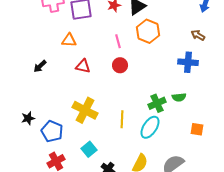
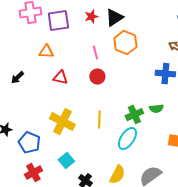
yellow line: (122, 119) -> (99, 120), moved

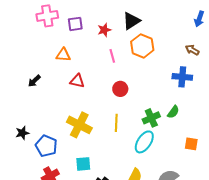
red star: (91, 17) -> (104, 30), moved
purple square: (58, 21) -> (75, 24), size x0.7
red circle: (97, 77) -> (120, 89), moved
green semicircle: (156, 109) -> (173, 112), turned -48
cyan square: (66, 161) -> (83, 164), turned 35

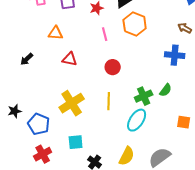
yellow cross: (79, 125) -> (72, 103), turned 30

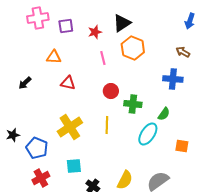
green cross: (144, 96) -> (133, 104), moved, turned 30
cyan ellipse: (137, 120) -> (148, 134), moved

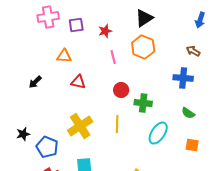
black triangle: (122, 23) -> (144, 18), moved
green semicircle: (164, 114) -> (188, 113), moved, turned 88

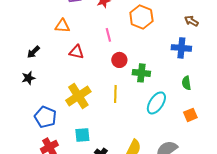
pink line: (113, 57) -> (108, 35), moved
green semicircle: (188, 113) -> (186, 83), turned 48
black star: (23, 134) -> (28, 78), moved
orange square: (192, 145) -> (190, 115), turned -32

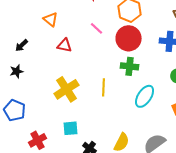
orange triangle: (62, 26) -> (51, 19), turned 35
pink line: (108, 35) -> (97, 28), turned -32
red circle: (119, 60) -> (129, 38), moved, size x1.6
blue pentagon: (45, 117) -> (15, 110), moved

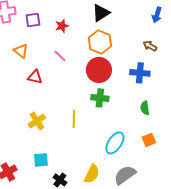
pink line: (97, 28) -> (60, 56), moved
yellow cross: (67, 89) -> (37, 121), size x0.7
cyan ellipse: (145, 96) -> (115, 143), moved

